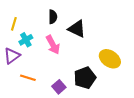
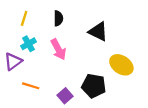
yellow line: (14, 24) -> (24, 18), moved
black triangle: (77, 29) -> (98, 32), moved
black pentagon: (85, 78) -> (94, 86), turned 30

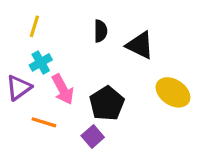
black semicircle: (58, 18) -> (101, 31), moved
pink arrow: (58, 49) -> (63, 89), moved
black pentagon: (94, 86) -> (107, 103), moved, turned 30

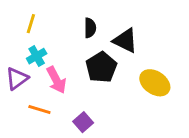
black pentagon: (107, 103) -> (101, 67), moved

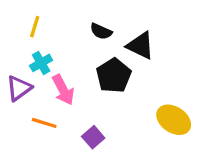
black semicircle: (90, 28) -> (101, 31), turned 114
yellow ellipse: (155, 83) -> (174, 120), moved

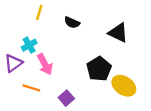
yellow line: (35, 27) -> (39, 12), moved
black triangle: (141, 46) -> (118, 33), moved
black pentagon: (114, 76) -> (99, 69), moved

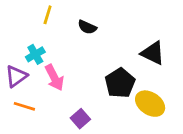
black triangle: (118, 33) -> (153, 53), moved
orange line: (31, 88) -> (24, 106), moved

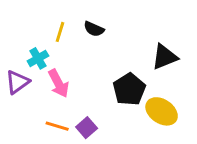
yellow line: (48, 15) -> (60, 32), moved
black triangle: (153, 53) -> (164, 57), turned -48
orange line: (24, 106) -> (57, 126), moved

